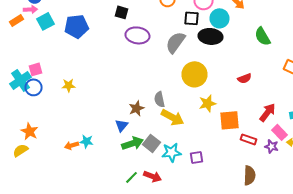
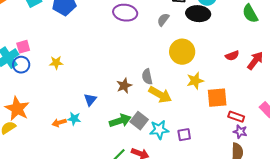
gray semicircle: (176, 42) -> (163, 20), size x0.6
red arrow: (268, 112) -> (255, 61), moved
blue triangle: (122, 125) -> (90, 100), moved
orange star: (30, 131) -> (17, 109), size x1.4
purple star: (272, 146) -> (240, 132), moved

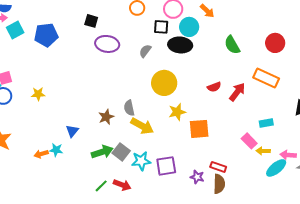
red rectangle: (236, 117) -> (218, 167), moved
purple star: (240, 132) -> (197, 177), moved
purple square: (184, 135) -> (166, 166), size x1.5

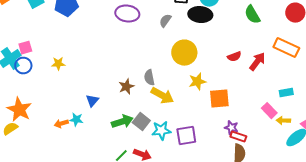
purple star: (197, 177) -> (231, 128), moved

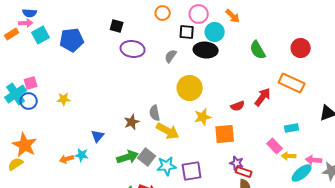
red semicircle: (234, 57) -> (238, 106), moved

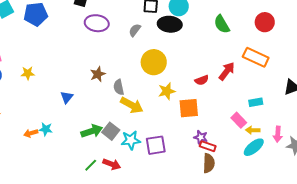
brown star: (132, 122) -> (98, 74), moved
blue triangle: (98, 136) -> (67, 97), moved
pink arrow: (314, 160) -> (278, 134), turned -91
cyan ellipse: (302, 173) -> (254, 147), moved

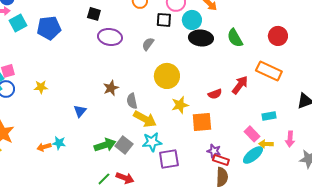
black ellipse: (170, 24) -> (201, 38), moved
pink arrow: (278, 134) -> (290, 139), moved
cyan star: (131, 140) -> (152, 142), moved
cyan ellipse: (254, 147) -> (253, 155), moved

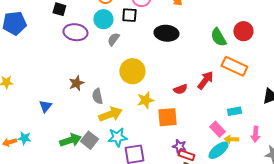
cyan circle: (192, 20) -> (103, 19), moved
green semicircle: (235, 38) -> (218, 37), moved
yellow arrow: (145, 119) -> (110, 114), turned -50

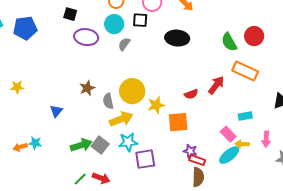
yellow circle: (132, 71) -> (132, 91), moved

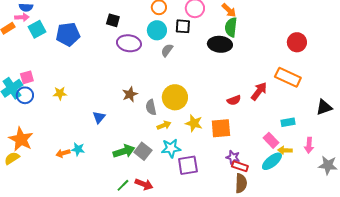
green semicircle: (229, 42) -> (231, 27), moved, turned 36
yellow star: (156, 105) -> (194, 123), moved, turned 30
yellow arrow: (121, 119) -> (164, 125), size x0.6

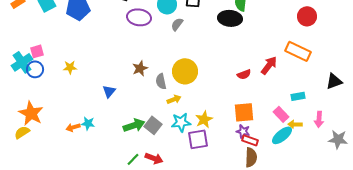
yellow star: (194, 123) -> (204, 119), moved, turned 30
orange square: (221, 128) -> (244, 112), moved

